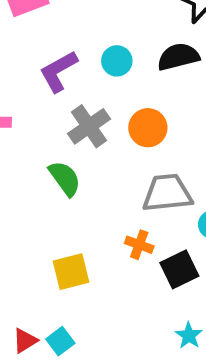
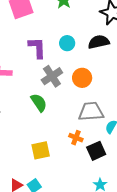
purple L-shape: (58, 71) -> (37, 48), turned 115

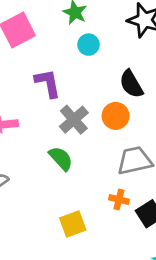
black semicircle: (99, 42) -> (131, 84), moved, turned -100
cyan circle: (67, 43) -> (89, 45), moved

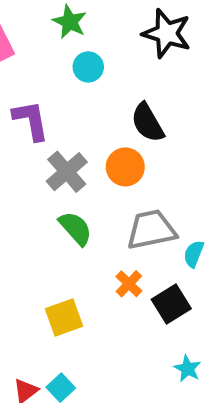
green semicircle: (61, 158) -> (75, 228), moved
orange cross: (119, 199) -> (129, 284), turned 30

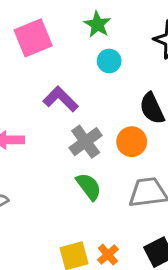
purple L-shape: (31, 120) -> (61, 99), turned -40
orange cross: (129, 284) -> (108, 255), moved

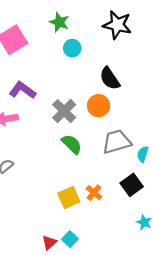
purple L-shape: (61, 99) -> (22, 90), moved

